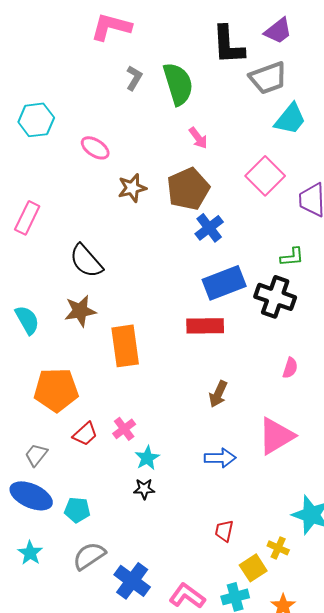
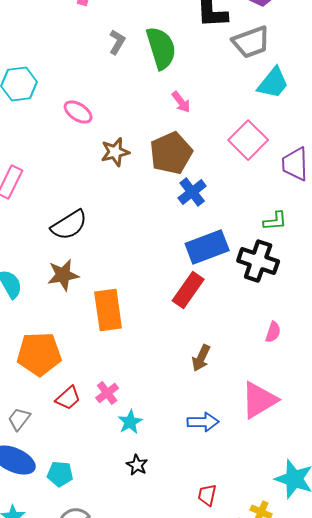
black semicircle: (86, 261) -> (69, 225), turned -81
red rectangle: (205, 326) -> (188, 290), turned -54
black star: (144, 489) -> (137, 465), moved, turned 30

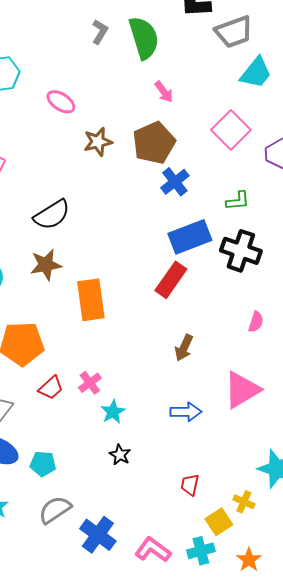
green L-shape: (275, 221) -> (238, 201), moved

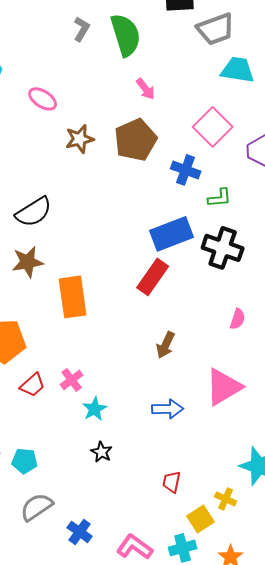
cyan trapezoid: (256, 73) -> (238, 70), turned -120
blue cross: (175, 182) -> (186, 170), moved, turned -32
blue cross: (98, 535) -> (80, 532), size x0.7

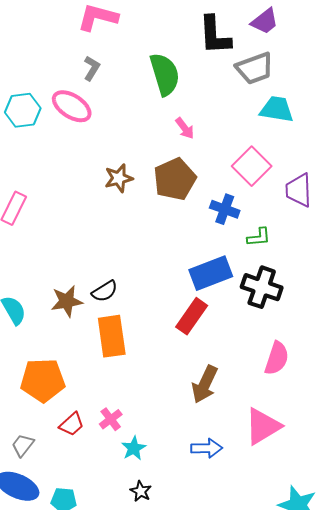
gray L-shape: (82, 29) -> (92, 68), moved
pink ellipse: (43, 99) -> (72, 106), moved, size x1.4
black semicircle: (34, 212) -> (105, 291), moved, size x0.7
pink semicircle: (238, 319) -> (277, 358), size x1.6
brown arrow: (166, 345) -> (205, 384), size x1.4

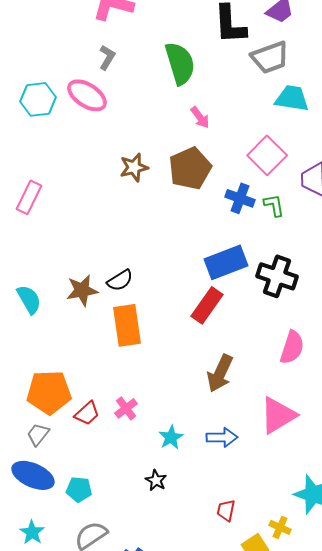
green L-shape: (259, 237) -> (274, 205), moved, turned -95
orange pentagon: (43, 380) -> (49, 392), moved
cyan star: (134, 448) -> (171, 437), moved

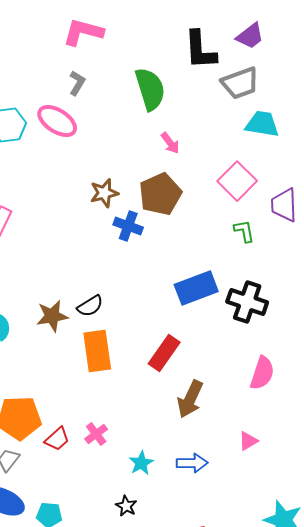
blue cross: (240, 198) -> (128, 226), moved
red rectangle: (207, 305) -> (164, 353), moved
pink triangle: (278, 415) -> (248, 441), size x0.5

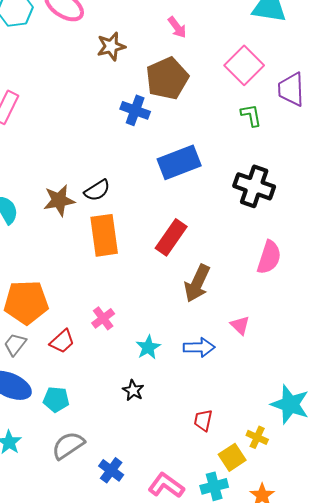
brown star: (104, 193) -> (111, 46), moved
blue rectangle: (196, 288) -> (179, 162), moved
red trapezoid: (57, 439) -> (62, 341), moved
pink triangle: (248, 441) -> (240, 325), moved, turned -45

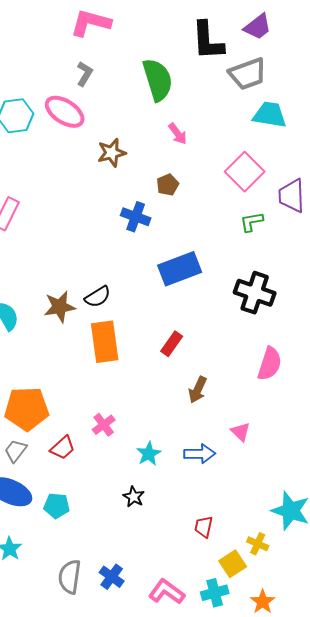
brown pentagon: (167, 78) -> (168, 185), size x0.5
green L-shape: (251, 115) -> (252, 222), turned -90
red rectangle: (171, 237) -> (172, 344), size x0.7
brown arrow: (197, 283) -> (198, 390), size x0.7
gray semicircle: (68, 445) -> (70, 577), moved, turned -48

